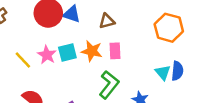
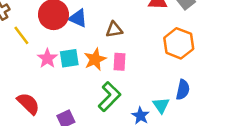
orange star: (92, 51) -> (95, 59), turned 30
yellow line: (23, 60) -> (21, 35), moved
cyan triangle: (163, 73) -> (161, 105), moved

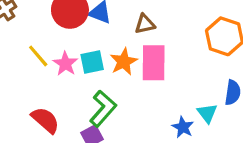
yellow line: (21, 35) -> (38, 56), moved
pink rectangle: (120, 62) -> (154, 63), size x1.6
green L-shape: (109, 97) -> (103, 109), moved

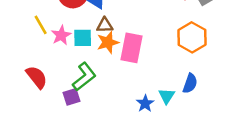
brown triangle: (145, 24) -> (105, 25), moved

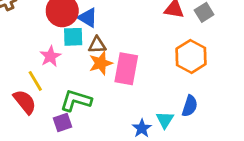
yellow line: (41, 25) -> (35, 81), moved
cyan square: (83, 38) -> (73, 37), moved
green L-shape: (84, 77) -> (76, 100), turned -124

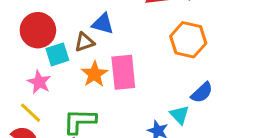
blue triangle: (88, 18) -> (103, 24), moved
brown triangle: (97, 45) -> (84, 42), moved
blue semicircle: (190, 106) -> (202, 93), turned 45

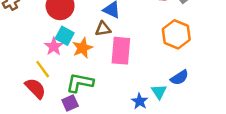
brown triangle: (84, 42) -> (103, 29), moved
cyan square: (57, 54) -> (65, 36), moved, turned 36
orange star: (94, 74) -> (83, 48), moved

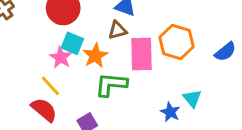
orange hexagon: (176, 34) -> (177, 42), moved
blue semicircle: (179, 78) -> (225, 52), moved
green L-shape: (80, 83) -> (111, 84), moved

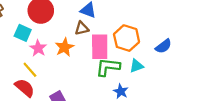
cyan square: (72, 43) -> (23, 33), moved
green L-shape: (111, 84) -> (108, 67), moved
cyan triangle: (192, 98) -> (136, 66), moved, turned 48

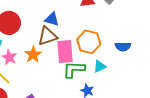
brown triangle: (82, 28) -> (47, 36), size x1.5
blue semicircle: (163, 46) -> (123, 47), turned 42

